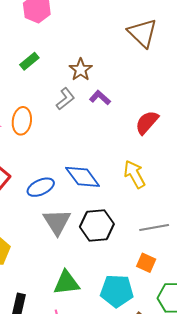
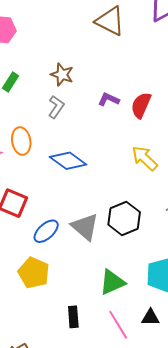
purple L-shape: (100, 98) -> (109, 99), moved
blue diamond: (83, 177) -> (68, 161), moved
blue ellipse: (41, 187) -> (46, 231), moved

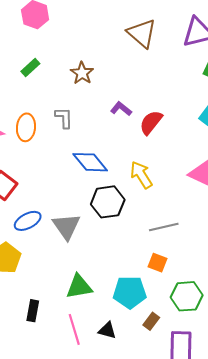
gray L-shape: (56, 107) -> (64, 118), moved, turned -50
blue diamond: (68, 161) -> (90, 162), moved
black hexagon: (124, 218) -> (108, 202), moved

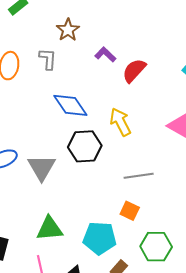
brown star: (82, 73) -> (68, 30), moved

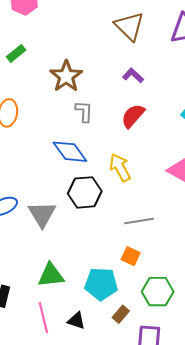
brown star: (68, 30) -> (66, 76), size x1.4
purple L-shape: (105, 54) -> (133, 75), moved
gray L-shape: (48, 59) -> (84, 111), moved

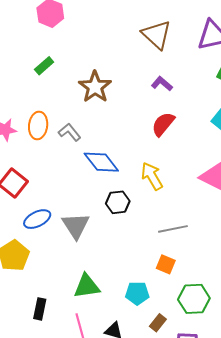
gray L-shape: (84, 111) -> (70, 132), moved, turned -40
black hexagon: (85, 192) -> (118, 202), size x0.7
cyan pentagon: (101, 284) -> (137, 293), size x0.7

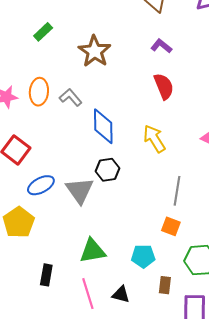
red semicircle: (163, 124) -> (164, 86), turned 120
blue diamond: (101, 162) -> (103, 126), turned 39
black hexagon: (118, 202) -> (108, 170), moved
gray line: (173, 229) -> (177, 191), turned -68
brown rectangle: (158, 323) -> (165, 285), turned -30

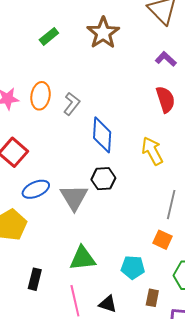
brown star: (95, 51) -> (103, 33), moved
gray L-shape: (71, 97) -> (72, 104), turned 75

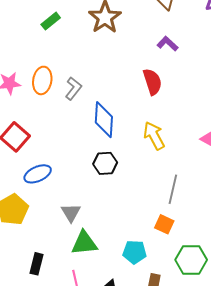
red semicircle: (165, 99) -> (152, 82), moved
gray triangle: (74, 197) -> (71, 213), moved, size x0.7

